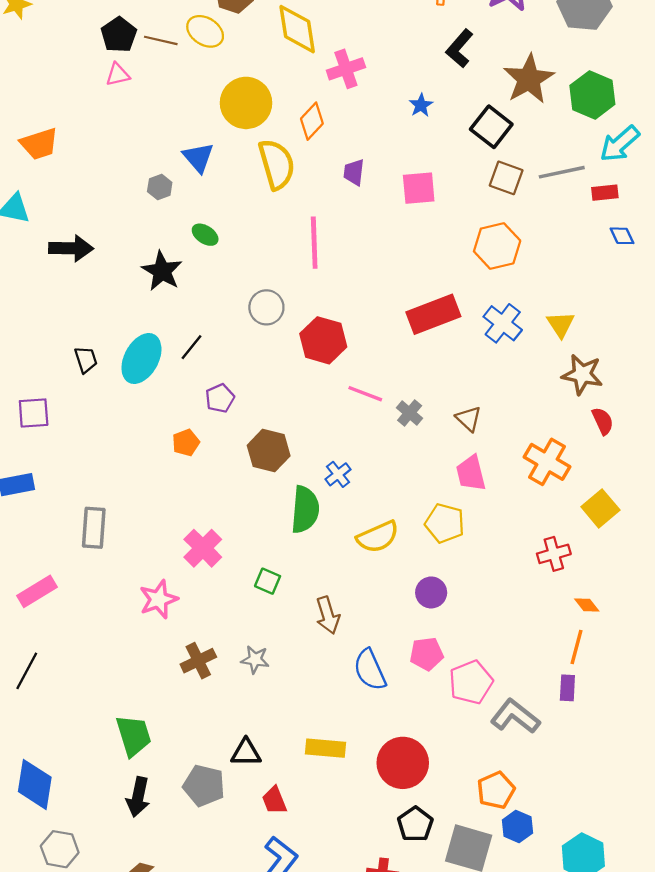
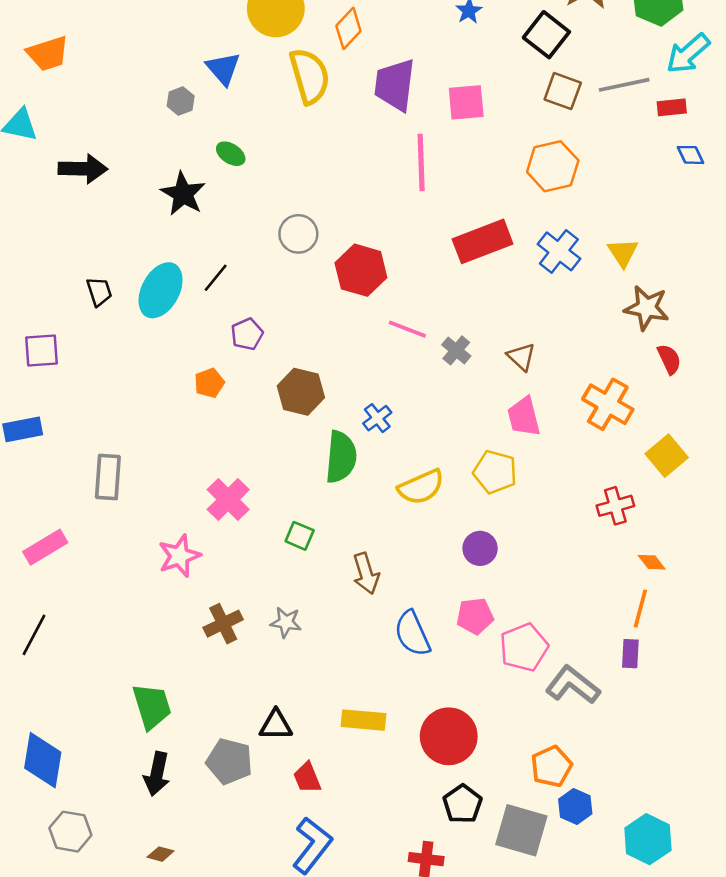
purple trapezoid: (354, 172) -> (395, 85), size x1.8
pink line: (314, 243) -> (421, 162), moved

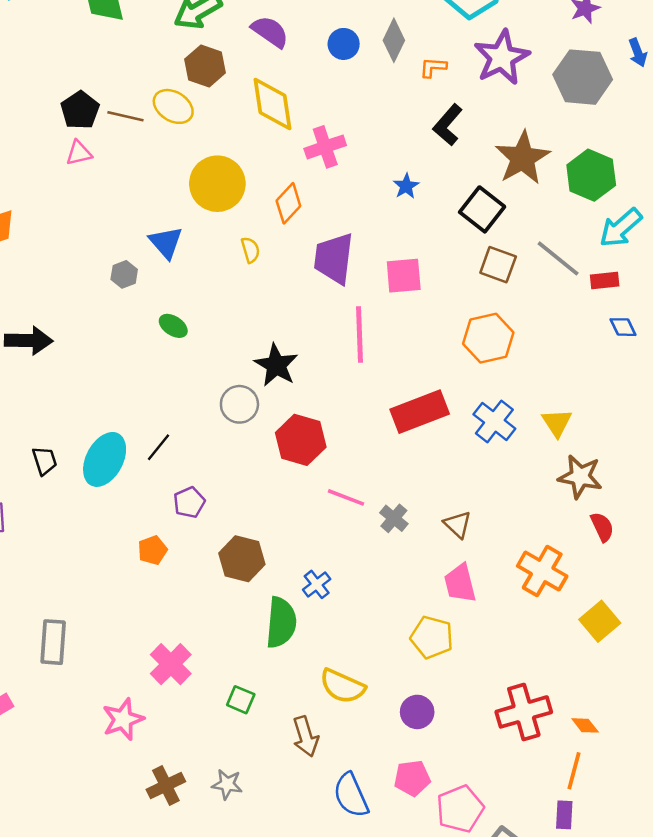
yellow semicircle: (310, 76) -> (250, 250), size x0.5
gray line: (624, 85) -> (558, 258), turned 51
black star: (183, 194) -> (276, 365), moved
yellow semicircle: (421, 487) -> (342, 686), moved, turned 48
red cross: (615, 506) -> (524, 712), moved, size x1.5

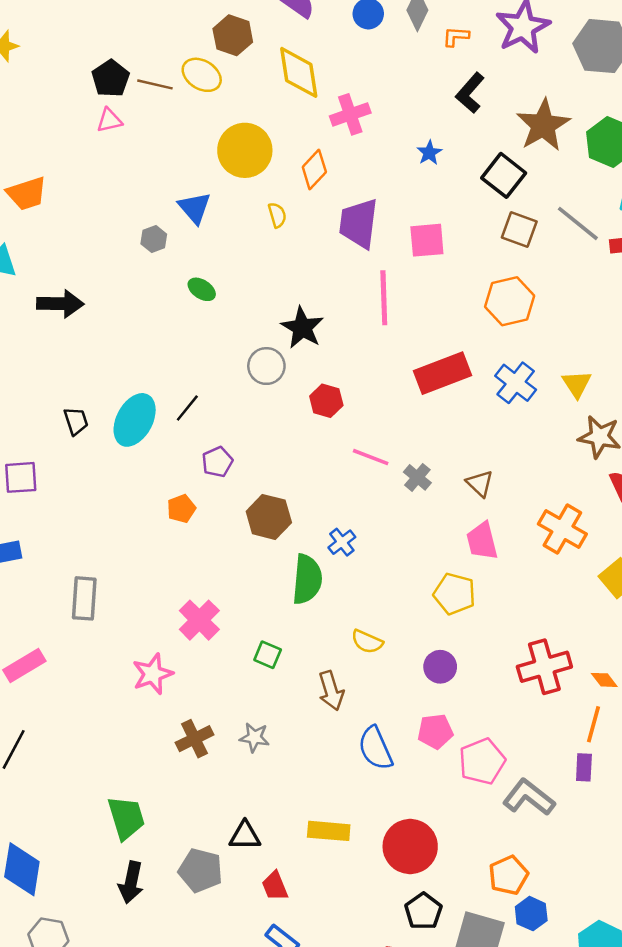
red hexagon: (301, 440) -> (326, 401), size x0.7
yellow semicircle: (342, 686) -> (367, 642), size x0.7

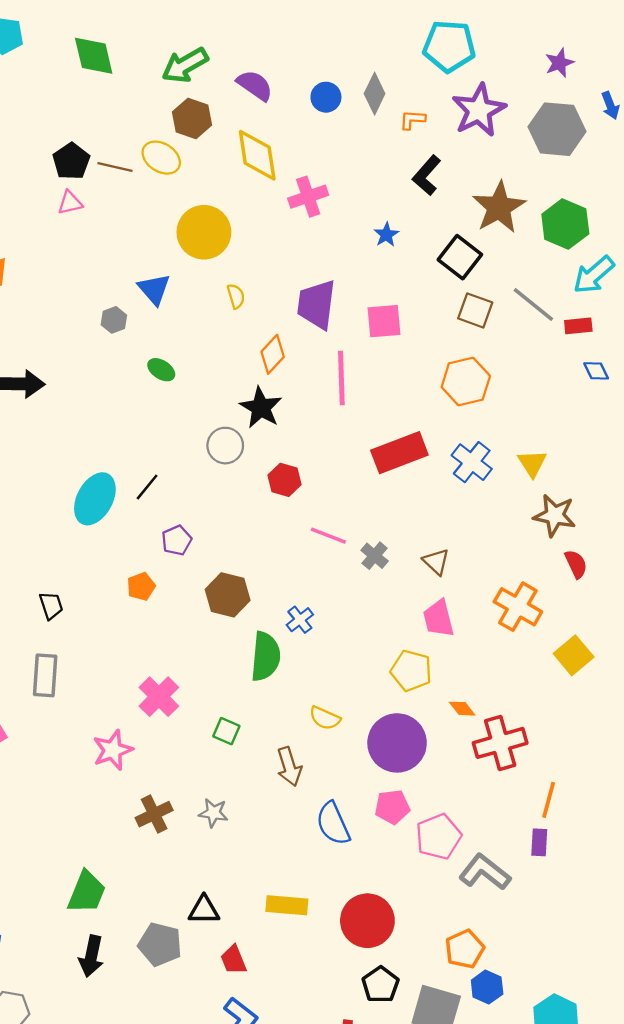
orange diamond: (314, 170) -> (273, 354), moved
black trapezoid: (76, 421) -> (51, 605), moved
purple circle: (440, 667) -> (397, 743), size x1.8
orange diamond: (604, 680) -> (462, 709), moved
green trapezoid: (126, 818) -> (87, 892), turned 39

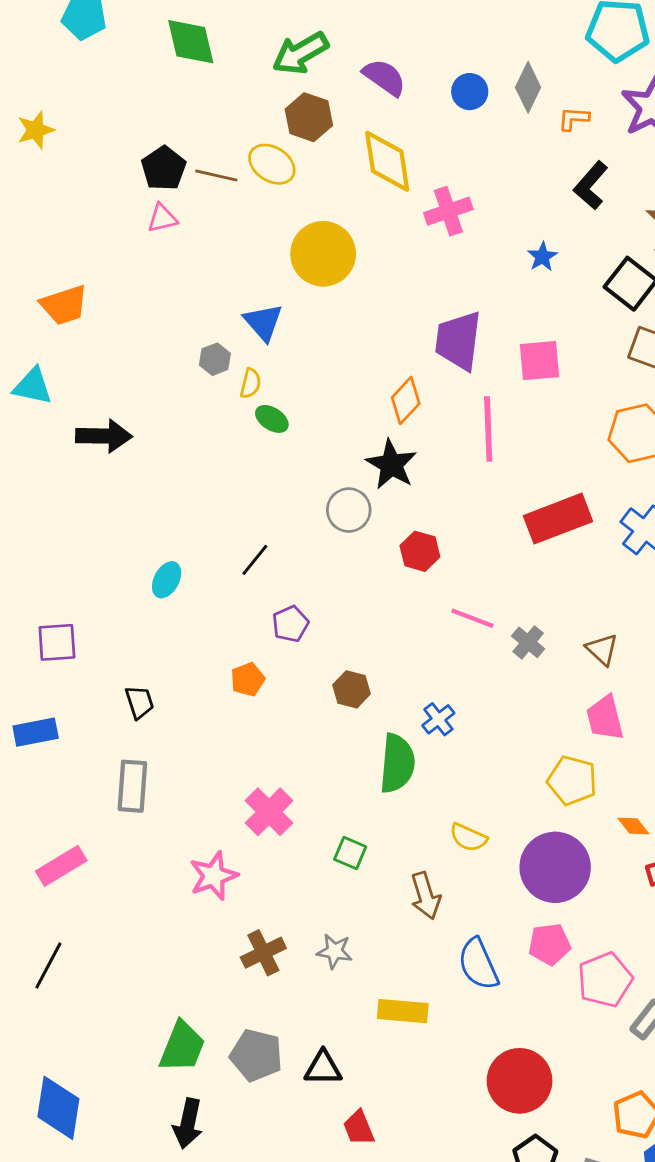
yellow semicircle: (236, 296) -> (251, 383), moved, turned 30
cyan ellipse: (95, 499) -> (167, 580), moved, size x0.6
brown hexagon: (228, 595) -> (352, 689), size x0.7
yellow rectangle: (287, 905) -> (403, 1011), moved
gray pentagon: (160, 944) -> (256, 1055), moved

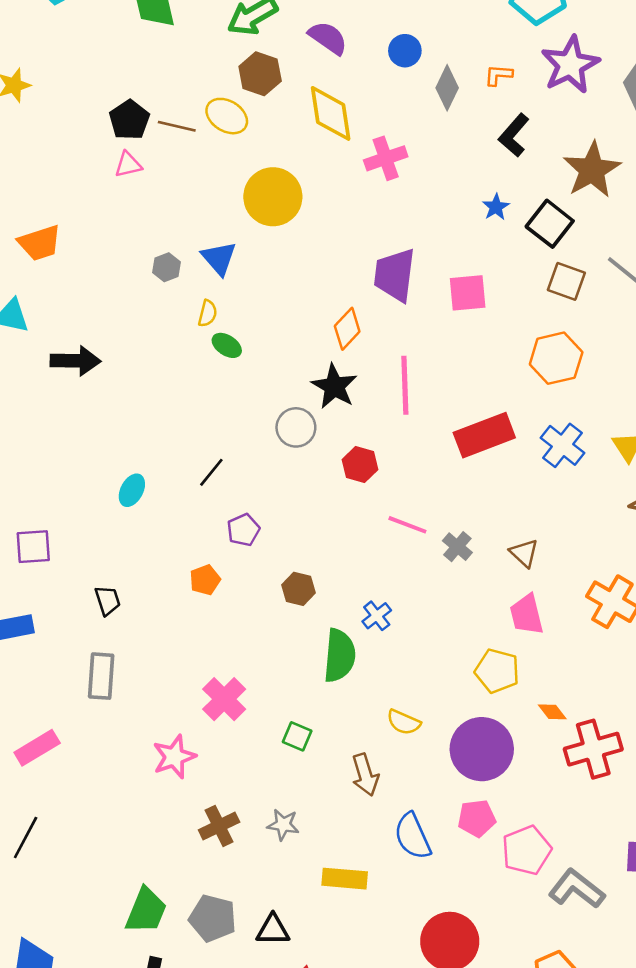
gray diamond: (528, 87) -> (447, 88), moved
blue star: (542, 257) -> (496, 207), moved
gray hexagon: (215, 359) -> (167, 267), moved
pink line: (488, 429) -> (405, 385), moved

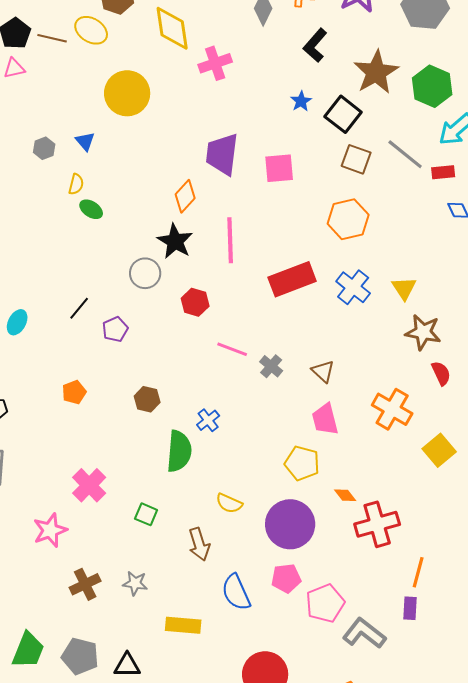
blue triangle: (219, 258) -> (85, 141), size x0.7
purple pentagon: (243, 530) -> (115, 329), moved

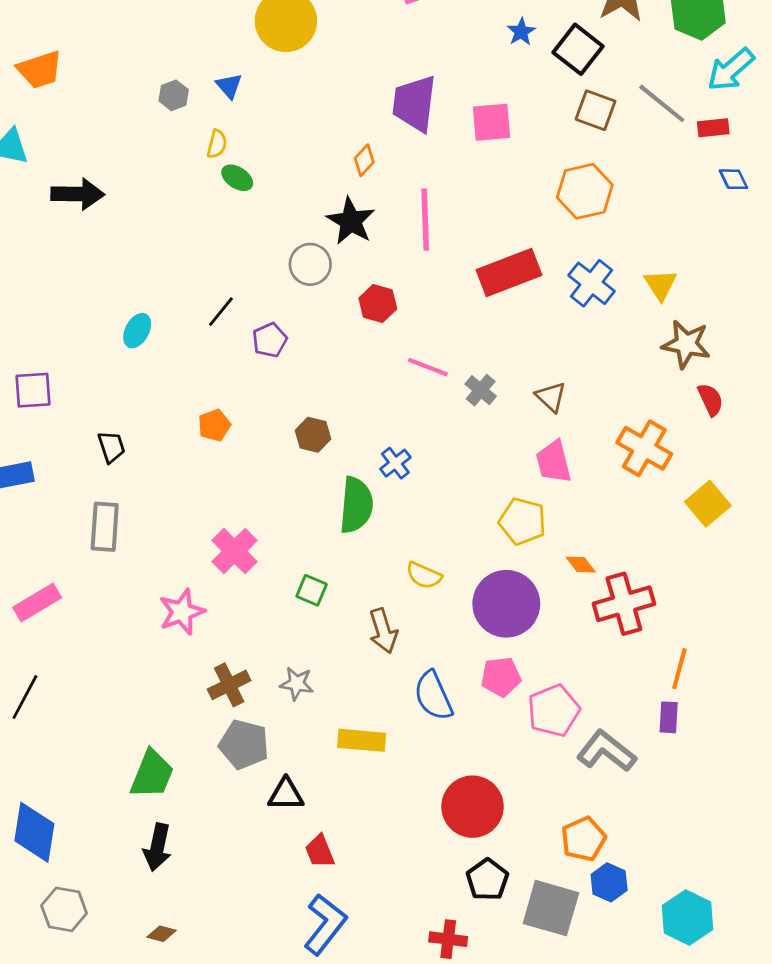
orange diamond: (185, 196) -> (364, 160), size x0.7
gray pentagon: (80, 656) -> (244, 744), moved

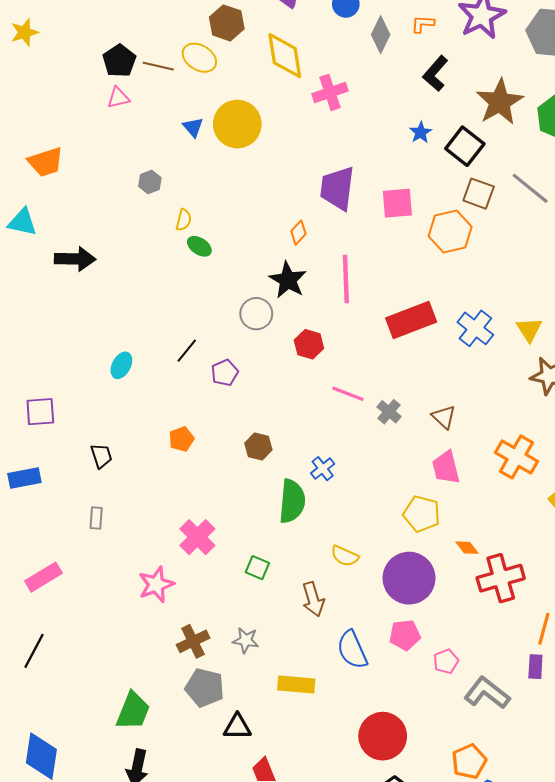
blue triangle: (229, 86) -> (193, 127), moved
orange hexagon: (585, 191) -> (450, 232), moved
gray rectangle: (105, 527) -> (96, 518), size x0.6
pink pentagon: (554, 711) -> (446, 661), size x0.6

